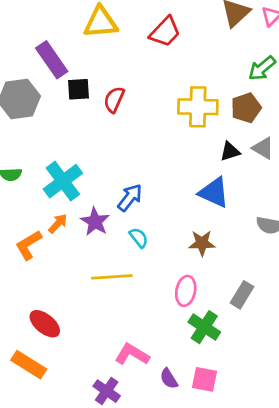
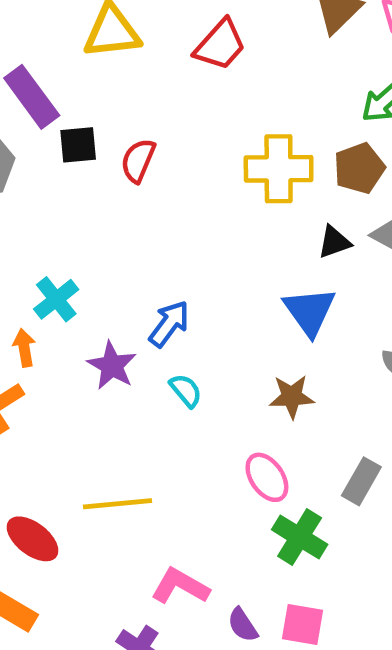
cyan cross: (63, 181) -> (56, 299), size x0.7
blue triangle: (214, 192) -> (310, 311), turned 32
orange arrow: (58, 224) -> (24, 348), moved, turned -50
yellow line: (112, 277) -> (117, 504), moved
pink ellipse: (186, 291) -> (267, 477), turned -44

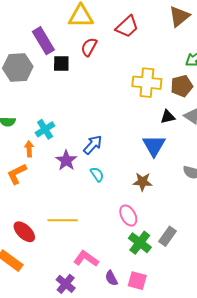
red semicircle: (138, 161) -> (89, 47), moved
gray rectangle: (361, 481) -> (168, 236), moved

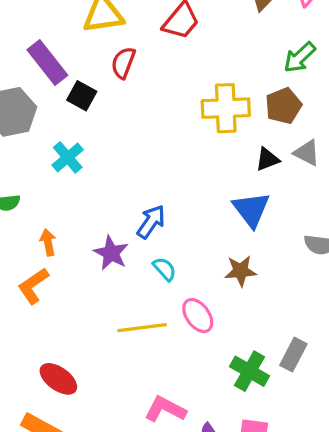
black square: (61, 64) -> (82, 96), turned 36
cyan cross: (45, 129) -> (68, 157), moved
pink ellipse: (128, 215) -> (198, 316), moved
yellow line: (63, 220) -> (142, 328), moved

